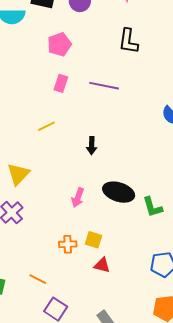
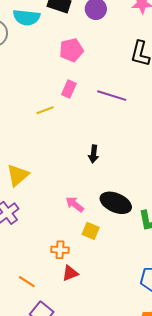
yellow line: (46, 126) -> (45, 110), moved
pink arrow: (78, 198) -> (75, 204), turned 102
yellow square: (93, 240) -> (91, 231), moved
red triangle: (102, 265) -> (70, 273), moved, turned -42

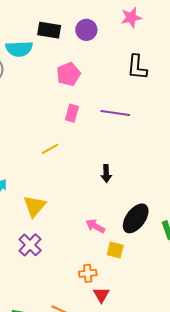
yellow line: (45, 110) -> (50, 149), moved
black ellipse: (116, 203) -> (136, 218), turned -68
red triangle: (70, 273) -> (101, 295), turned -30

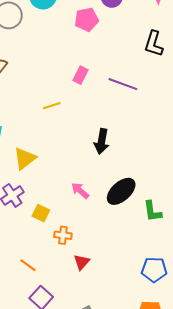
pink pentagon: (68, 74) -> (87, 20), moved
black arrow: (106, 173) -> (102, 141), size x1.4
yellow square: (115, 250) -> (41, 213), moved
red triangle: (101, 295) -> (82, 262), moved

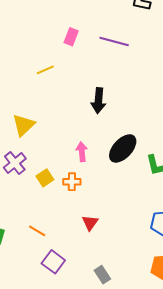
pink arrow: (80, 191) -> (82, 152), turned 48
yellow square: (41, 213) -> (45, 178), turned 36
orange cross: (63, 235) -> (72, 182), moved

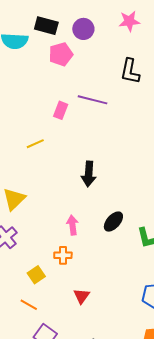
purple line: (114, 42) -> (93, 100), moved
black ellipse: (123, 148) -> (113, 222), size x0.7
yellow square: (45, 178) -> (36, 275), moved

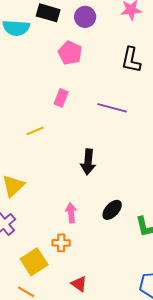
pink pentagon: (61, 54) -> (70, 53), moved, turned -30
purple line: (93, 100) -> (112, 108), moved
yellow square: (36, 275) -> (34, 262), size x1.5
red triangle: (82, 296) -> (79, 284), turned -30

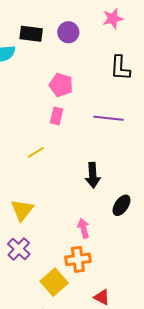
pink pentagon: (70, 53) -> (61, 85), moved
black ellipse: (112, 210) -> (121, 205), moved
orange cross: (61, 243) -> (78, 259), size x1.4

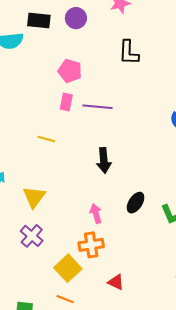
purple line: (108, 118) -> (97, 107), moved
yellow line: (36, 152) -> (46, 139), turned 48
black ellipse: (121, 205) -> (136, 203), moved

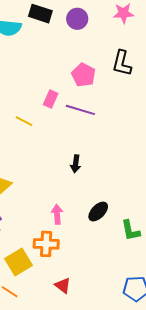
pink pentagon: (70, 71) -> (83, 75), moved
yellow line: (46, 139) -> (24, 121), moved
black arrow: (104, 160) -> (76, 164), size x0.7

